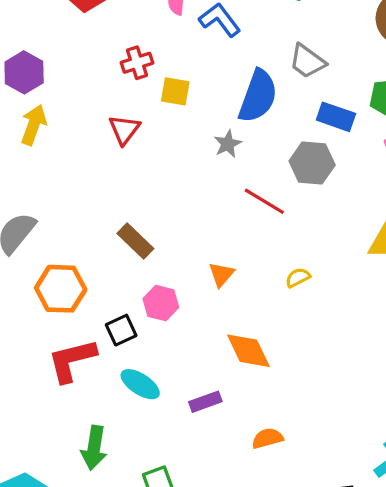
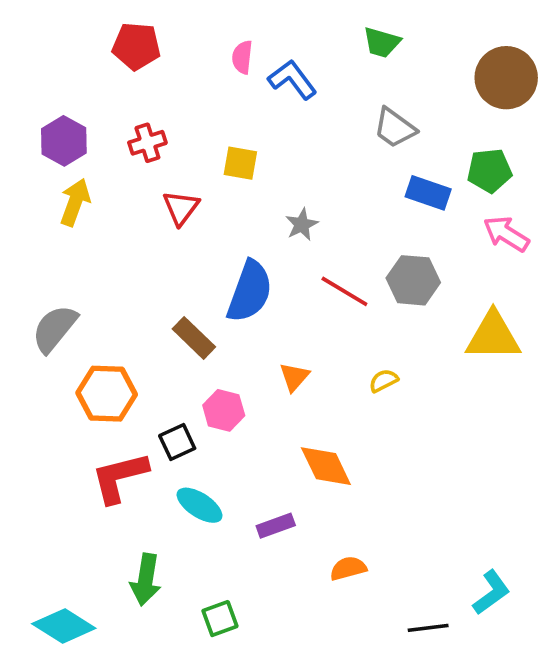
red cross: (137, 63) -> (147, 143), moved
blue semicircle: (258, 96) -> (250, 291), moved
gray hexagon: (312, 163) -> (413, 280), moved

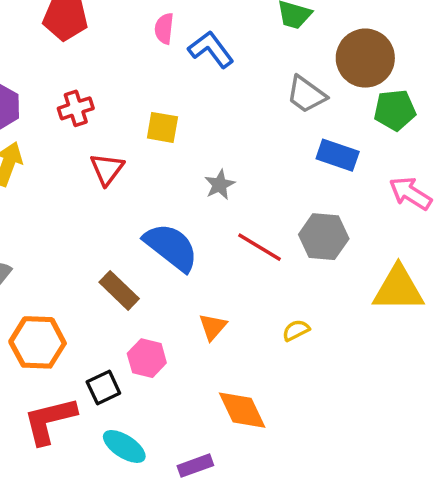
brown circle: (506, 78) -> (365, 58), moved
green pentagon: (489, 171) -> (395, 110), moved
blue semicircle: (250, 291) -> (171, 247), turned -72

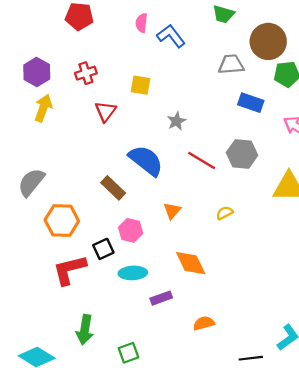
gray trapezoid: (306, 94) -> (231, 64), turned 140
cyan ellipse: (124, 446) -> (133, 273), moved, turned -36

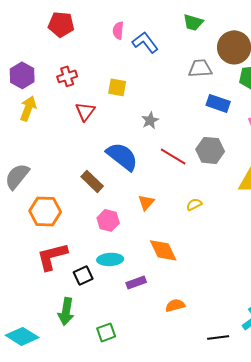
black square: (103, 249) -> (83, 275), moved

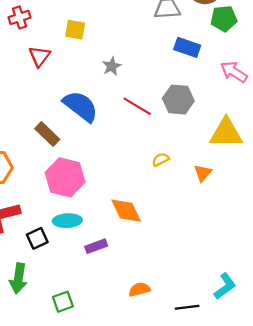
orange triangle: (146, 202) -> (203, 173), moved
pink hexagon: (108, 220) -> (65, 177), size x1.6
orange semicircle: (175, 305) -> (139, 289), moved

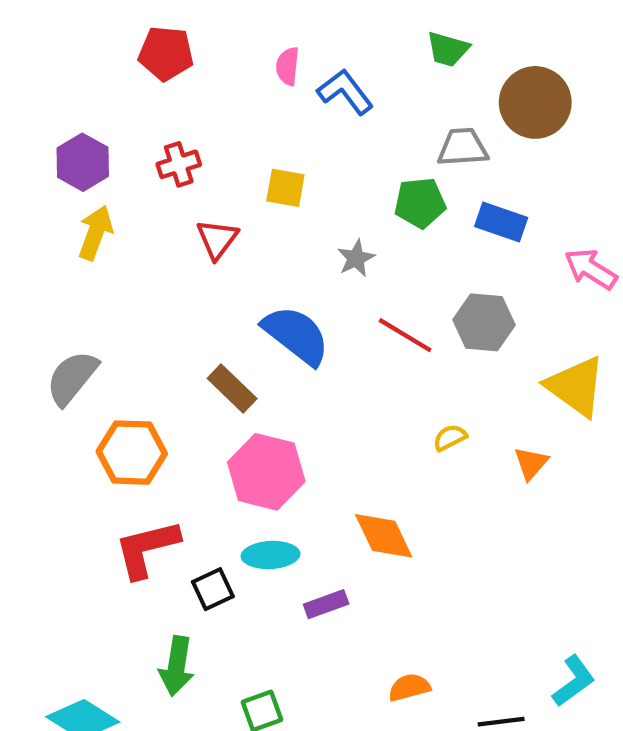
green pentagon: (224, 19) -> (420, 203), moved
yellow triangle: (226, 133) -> (576, 386), turned 36

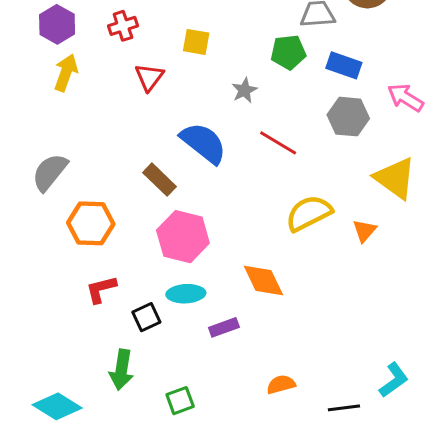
gray hexagon: (484, 322) -> (348, 117), moved
yellow semicircle: (450, 438) -> (309, 213), size x2.0
red L-shape: (147, 549) -> (101, 289), size x0.7

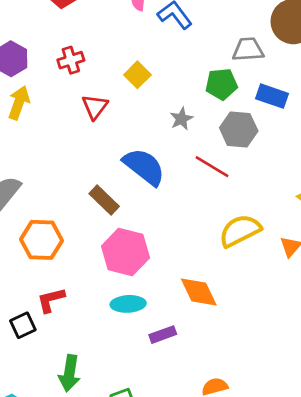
yellow square: (196, 42) -> (137, 75), turned 35
gray hexagon: (348, 117) -> (239, 129), moved
black square: (146, 317) -> (23, 325), moved

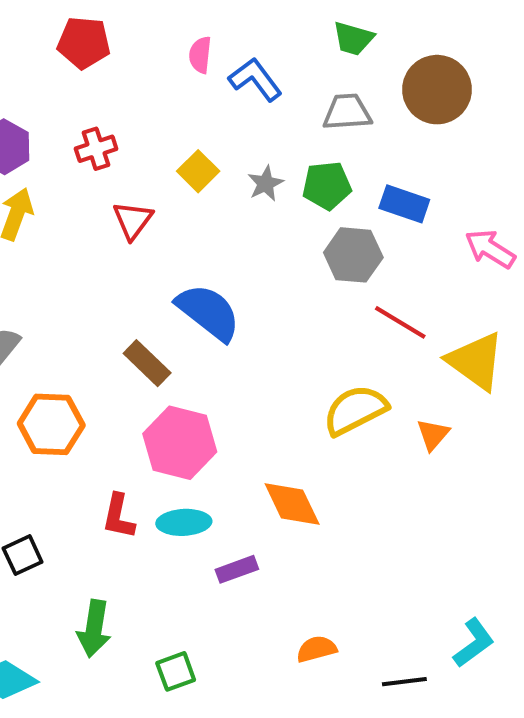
gray trapezoid: (248, 49) -> (347, 112), moved
gray star: (181, 119) -> (266, 183), moved
red line: (212, 167) -> (400, 322), moved
red L-shape: (51, 300) -> (119, 516), moved, turned -64

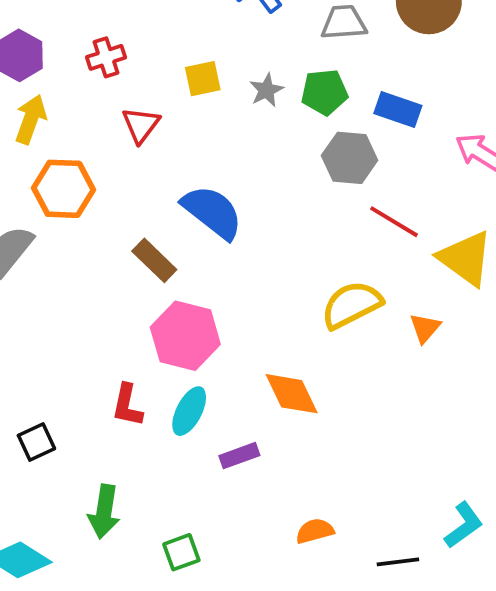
yellow square: (198, 171) -> (203, 79), turned 33
orange hexagon: (51, 424) -> (63, 189), moved
cyan ellipse: (184, 522) -> (189, 411), turned -60

